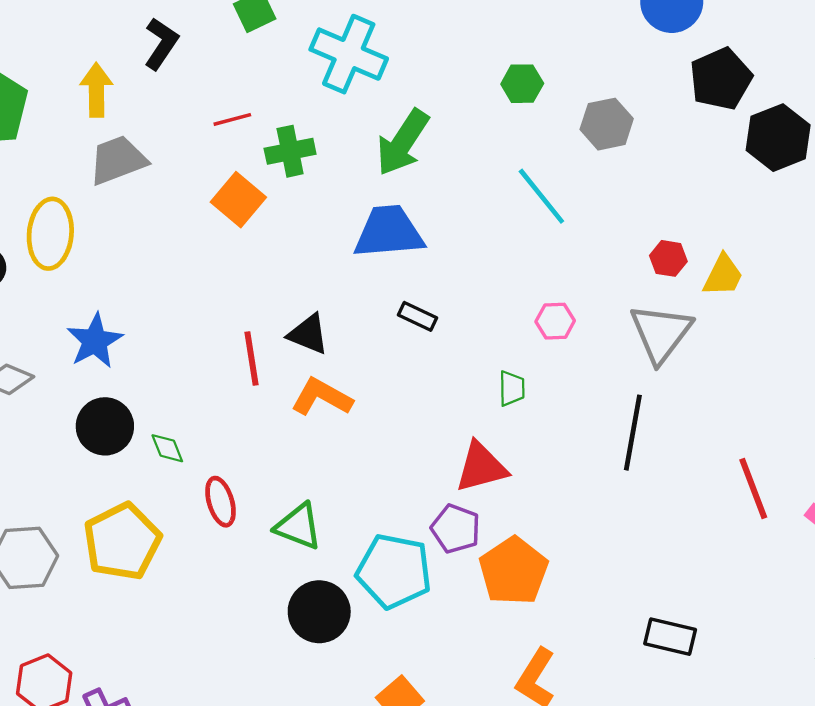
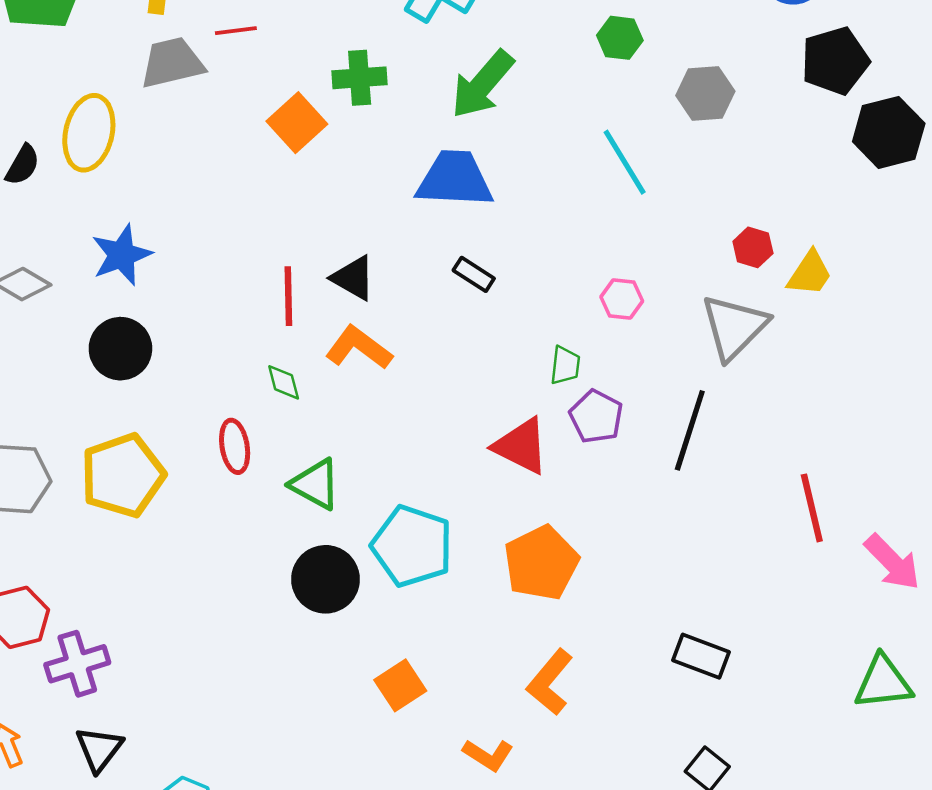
red line: (232, 119) -> (236, 31), moved
green diamond: (167, 448) -> (284, 382), moved
red triangle: (481, 467) -> (521, 446), turned 34
purple pentagon: (456, 529) -> (596, 417), moved

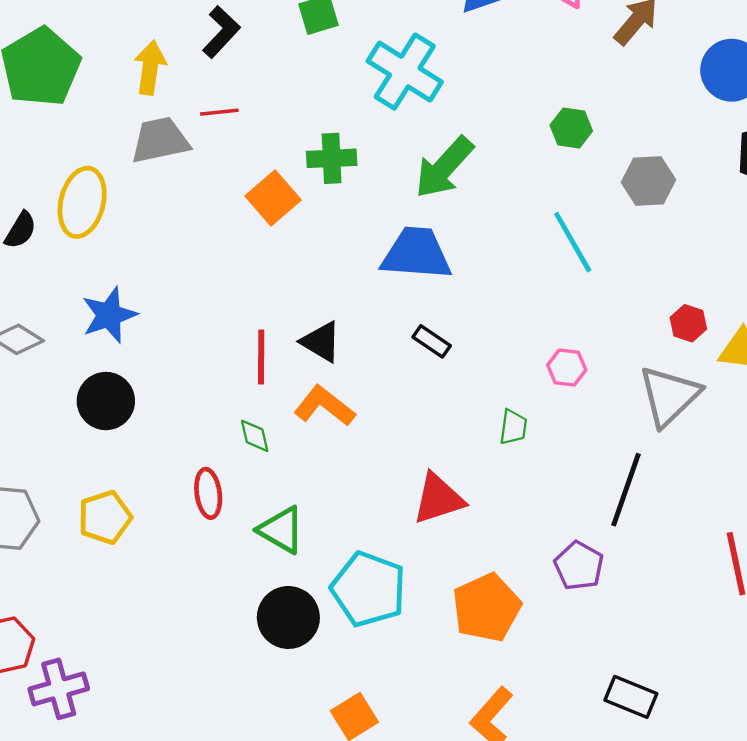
purple pentagon: (596, 417) -> (579, 566), moved
red triangle: (521, 446) -> (438, 499), moved, turned -46
yellow pentagon: (123, 475) -> (105, 517), size x0.7

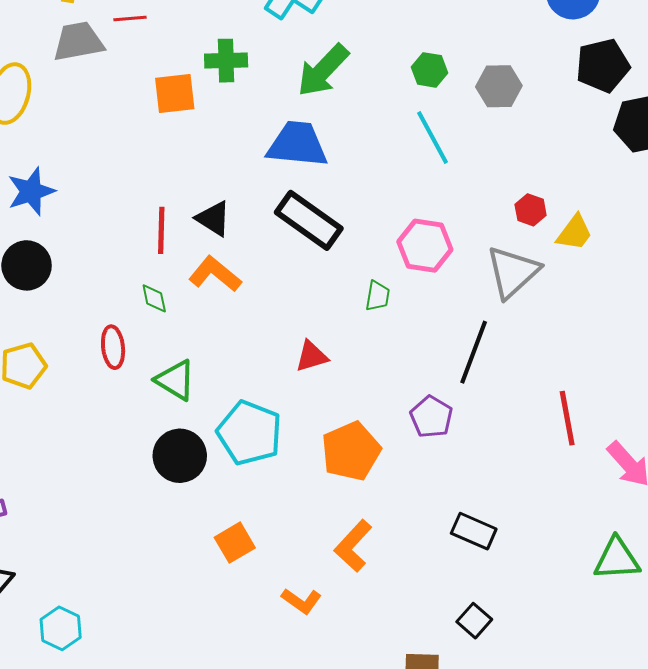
green hexagon: (571, 128) -> (430, 70), moved
orange square: (273, 198) -> (175, 94), turned 33
black rectangle: (432, 341) -> (309, 220), size x2.0
pink hexagon: (567, 368) -> (425, 246), size x1.6
red triangle: (438, 499) -> (311, 356), size x0.7

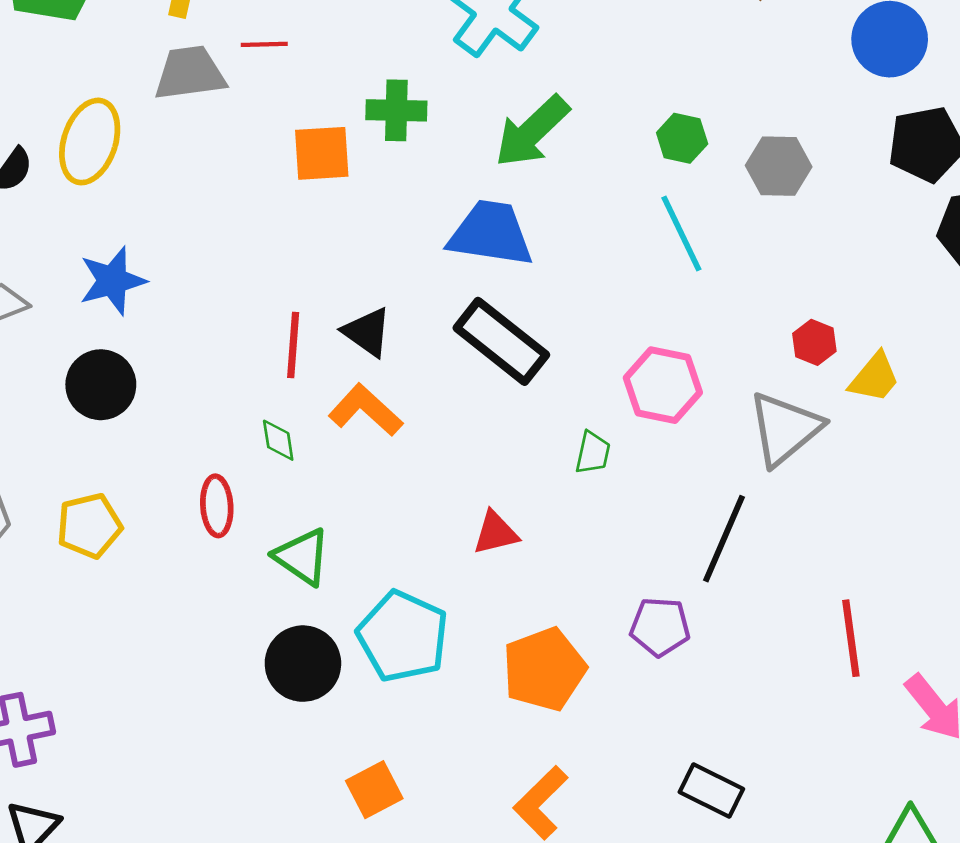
purple pentagon: (431, 417) -> (660, 627), turned -30

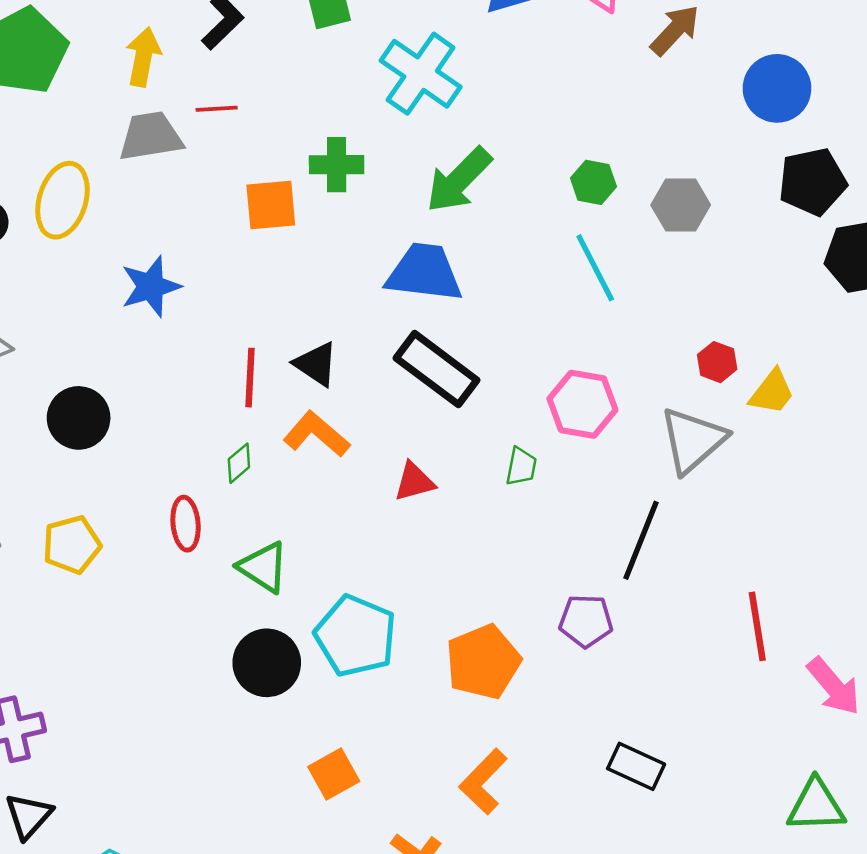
blue star: (113, 281) -> (151, 287), moved
green diamond: (278, 440) -> (239, 463), turned 60
red triangle: (496, 533) -> (414, 482), moved

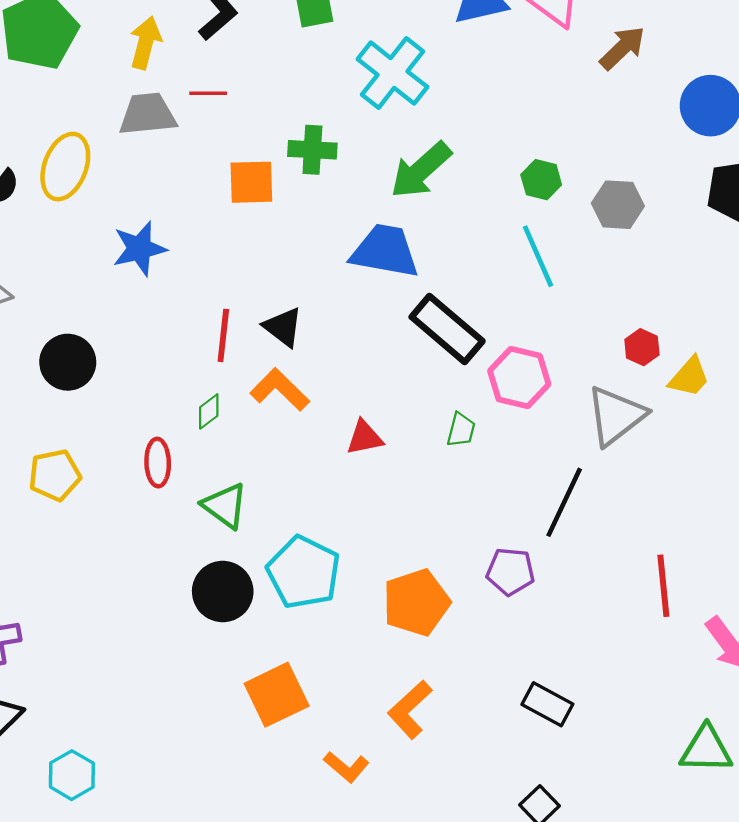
black rectangle: (437, 369) -> (447, 329), moved
orange square: (334, 774) -> (277, 695), size x1.4

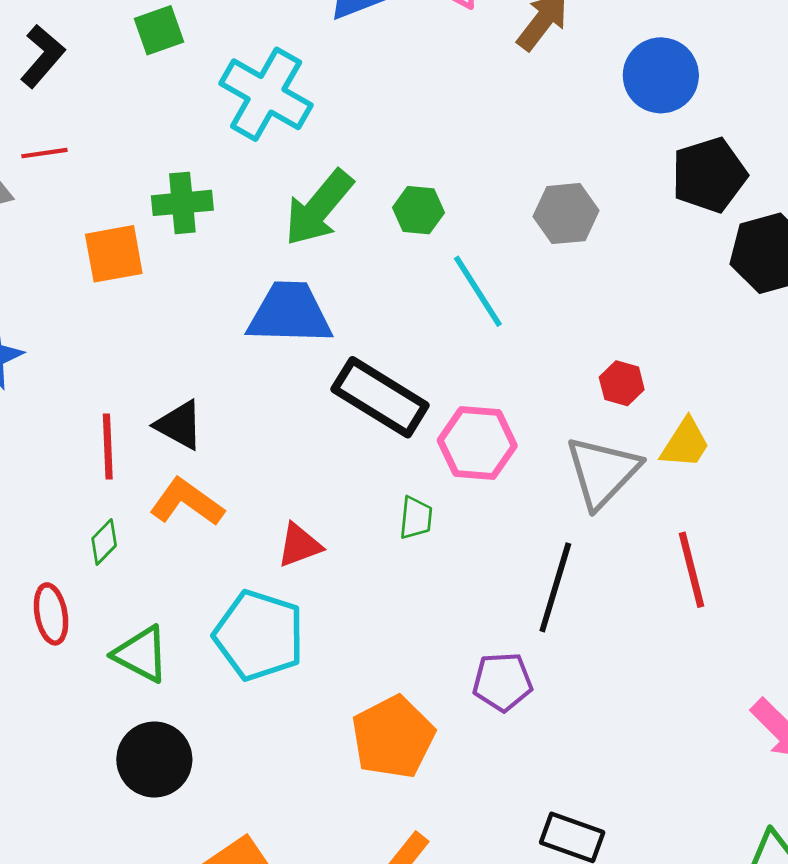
green hexagon: (541, 180) -> (418, 210), moved
yellow trapezoid: (689, 377) -> (685, 443), moved
cyan pentagon: (304, 572) -> (259, 635), moved
red line: (663, 586) -> (692, 570), moved

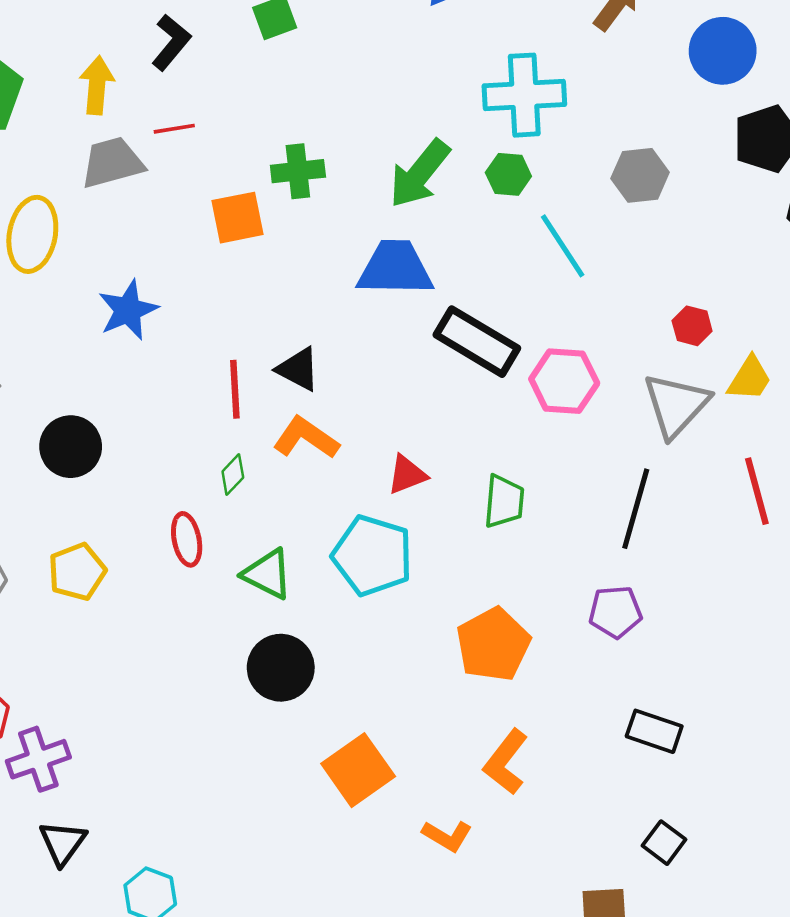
cyan cross: (266, 94) -> (524, 95), moved, turned -32
green trapezoid: (416, 518) -> (504, 501), moved, size x1.4
purple pentagon: (502, 682) -> (615, 612), moved

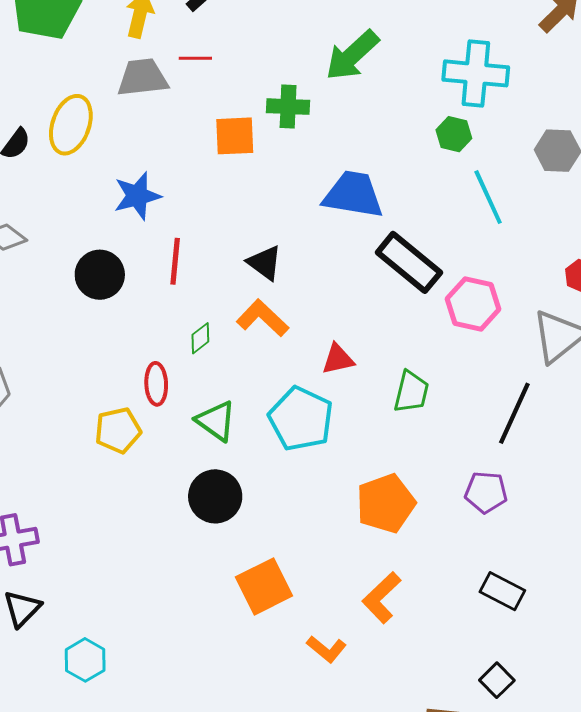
green arrow: (419, 174) -> (352, 55), moved
red line: (235, 389) -> (175, 261), moved
black circle: (71, 447) -> (100, 275), moved
yellow pentagon: (77, 572) -> (118, 430), moved

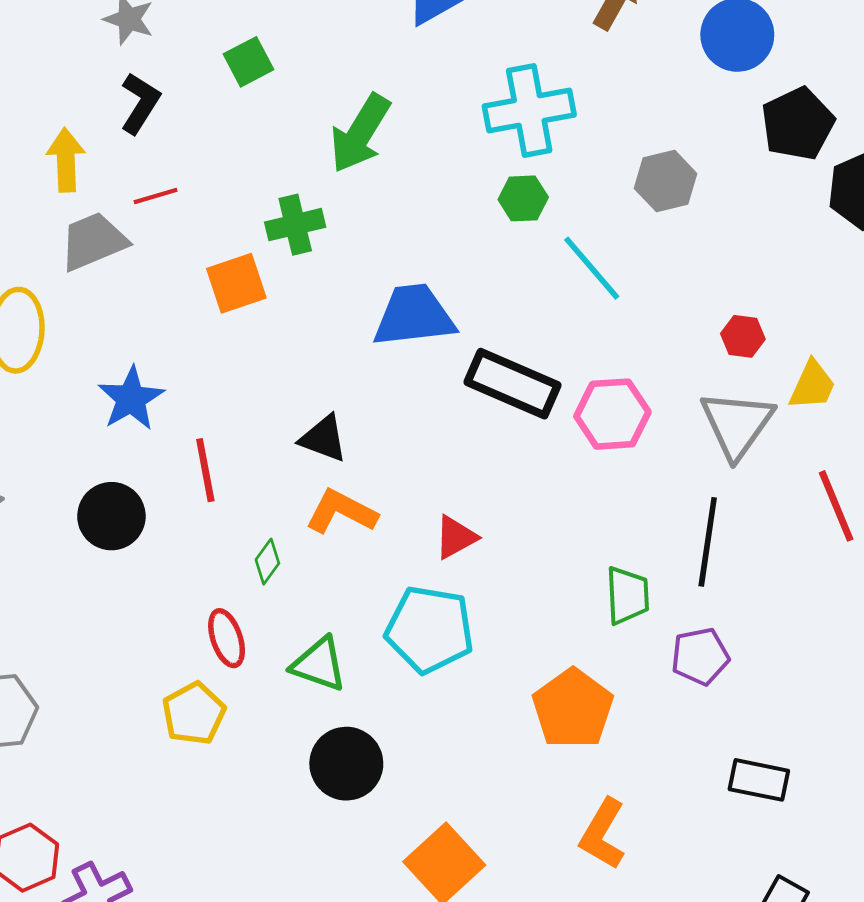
green trapezoid: (411, 392) -> (627, 595), moved

